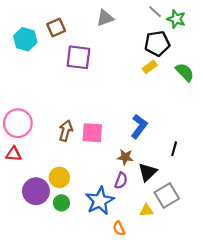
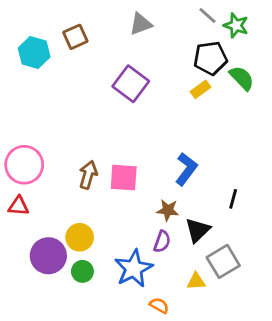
purple square: (78, 57) -> (131, 84), moved, turned 30
green semicircle: (185, 72) -> (242, 78), moved
orange semicircle: (119, 228) -> (159, 306), turned 144

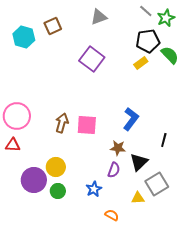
green star: (236, 25) -> (166, 18), turned 30
blue star: (134, 269) -> (94, 189), size x0.6

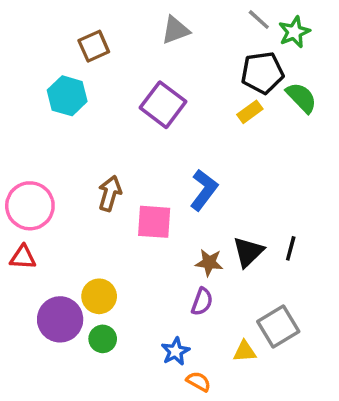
cyan hexagon: (24, 37) -> (67, 96), moved
blue L-shape: (131, 119) -> (204, 190), moved
brown arrow: (62, 123) -> (110, 193), moved
black triangle: (139, 162) -> (248, 252), moved
blue star: (94, 189) -> (175, 351), moved

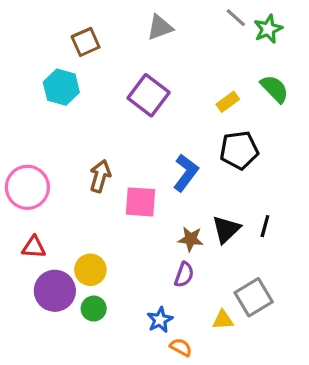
black pentagon: (262, 73) -> (239, 150), moved
red triangle: (23, 257) -> (34, 247), moved

